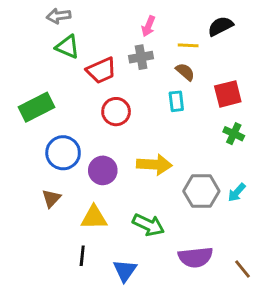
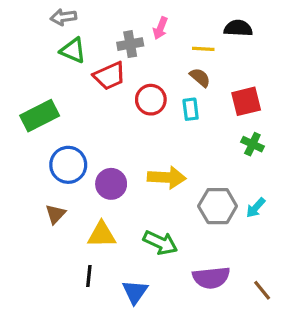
black semicircle: (220, 26) -> (238, 28), turned 30
gray cross: (141, 57) -> (130, 44), moved
red circle: (116, 112) -> (151, 100), moved

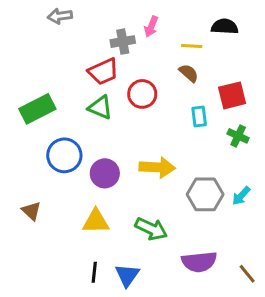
green triangle: (73, 50) -> (100, 107), moved
cyan rectangle: (191, 109) -> (199, 116), moved
brown triangle: (56, 214) -> (31, 211), moved, turned -30
black line: (89, 276) -> (94, 272), moved

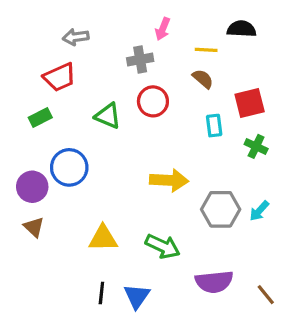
gray arrow: (60, 16) -> (76, 37), moved
gray cross: (123, 42) -> (140, 60), moved
red trapezoid: (103, 72) -> (60, 77), moved
green rectangle: (37, 109) -> (40, 117), size x0.6
purple circle: (105, 173) -> (32, 187), moved

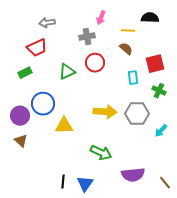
green triangle: (108, 116) -> (67, 72), turned -48
gray hexagon: (221, 209) -> (137, 114), moved
yellow triangle: (103, 238) -> (64, 126), moved

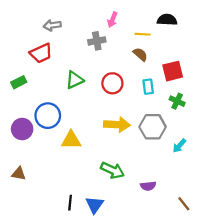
red circle: (95, 63) -> (112, 83), moved
green rectangle: (25, 73) -> (19, 82), moved
brown triangle: (21, 141) -> (19, 174), moved, turned -32
purple semicircle: (133, 175) -> (148, 186), moved, size x0.6

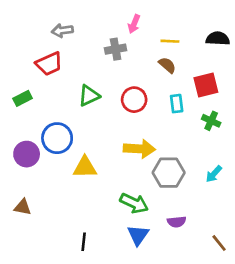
black semicircle: (167, 20) -> (218, 39), moved
gray hexagon: (153, 127) -> (169, 173), moved
blue triangle: (95, 205) -> (138, 235), moved

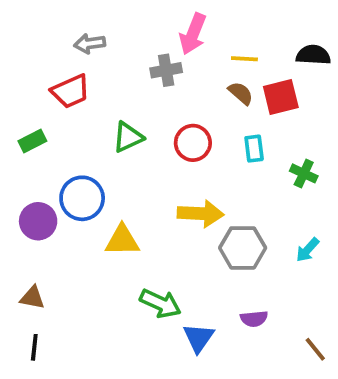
pink arrow: (134, 24) -> (193, 34), size x1.5
red square: (206, 85) -> (281, 97), moved
green arrow: (134, 203) -> (160, 303), moved
black line: (84, 242) -> (34, 347), moved

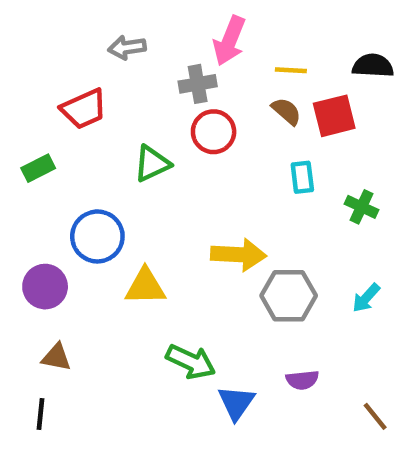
gray arrow: (90, 43) -> (127, 47), moved
red circle: (193, 143) -> (214, 132), moved
purple circle: (38, 221) -> (45, 287), moved
brown triangle: (32, 298) -> (56, 357), moved

